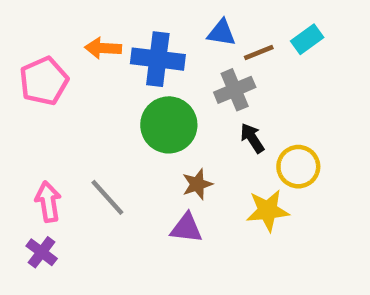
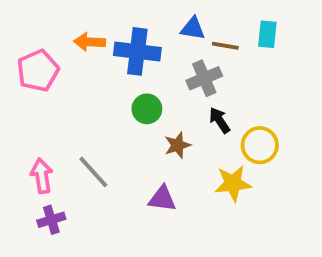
cyan rectangle: (307, 39) -> (267, 34), turned -48
brown line: (259, 53) -> (225, 46), turned 32
green circle: (169, 125) -> (147, 109), size x0.6
brown star: (197, 184) -> (178, 145), moved
purple cross: (42, 252) -> (51, 220), moved, turned 36

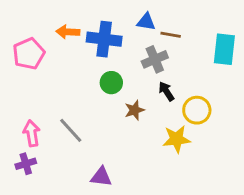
cyan rectangle: (267, 34) -> (224, 49), moved, size x1.5
purple triangle: (162, 199) -> (101, 177), moved
purple cross: (51, 220) -> (26, 164), moved

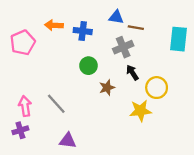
blue cross: (104, 39) -> (83, 31), size x0.7
purple triangle: (101, 177) -> (68, 141), moved

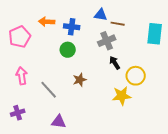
green circle: (88, 66) -> (68, 50), moved
brown star: (107, 88) -> (80, 80), moved
pink arrow: (25, 106) -> (22, 76), moved

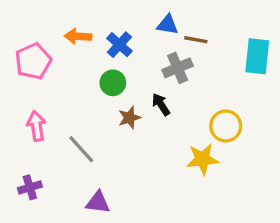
blue cross: (72, 27) -> (119, 45), turned 35
black arrow: (115, 63) -> (161, 104), moved
brown star: (80, 80) -> (129, 118), moved

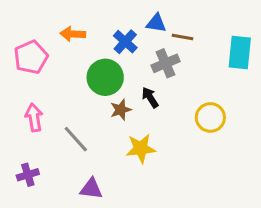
blue cross: (119, 45) -> (125, 42), moved
green circle: (113, 83) -> (105, 77), size x1.5
yellow star: (202, 159) -> (141, 148), moved

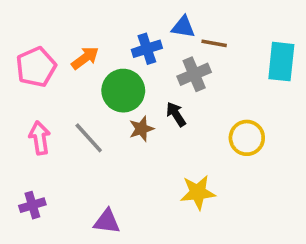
orange arrow: (73, 34) -> (85, 58), moved, turned 140
blue cross: (125, 42) -> (147, 49), turned 30
gray line: (76, 139) -> (89, 138), moved
yellow star: (141, 148) -> (198, 192), moved

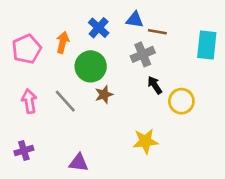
blue cross: (147, 49) -> (99, 28), moved, turned -30
orange arrow: (85, 58) -> (63, 42), turned -40
black arrow: (176, 114) -> (155, 85), moved

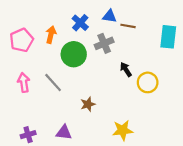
gray cross: (143, 54) -> (104, 43), moved
brown star: (104, 94) -> (88, 104), moved
yellow star: (145, 141) -> (123, 130), moved
purple cross: (24, 151) -> (28, 135), moved

